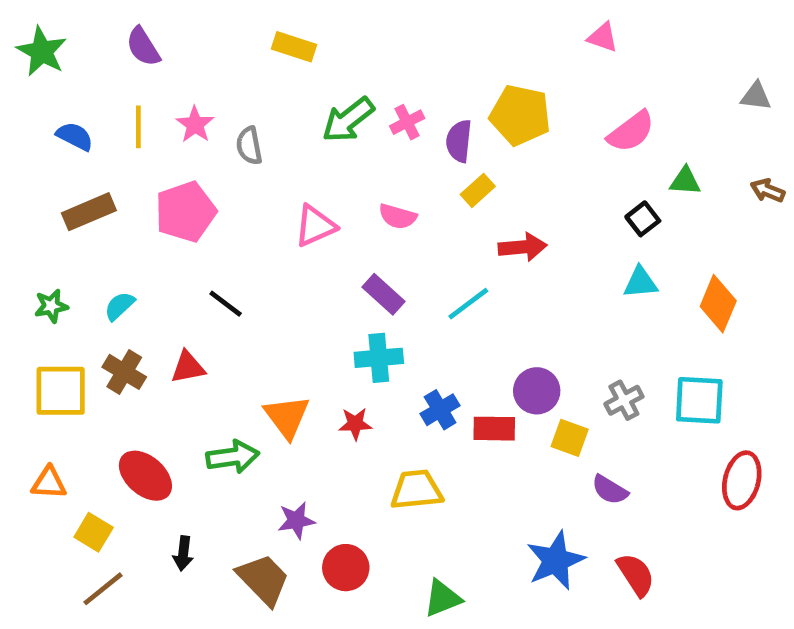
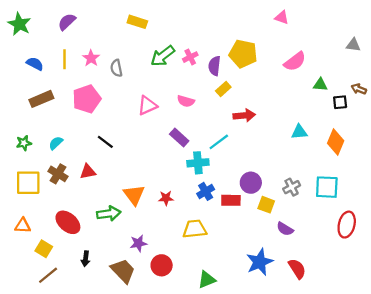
purple semicircle: (143, 47) -> (67, 22), turned 78
black square: (643, 219) -> (340, 102), moved, turned 32
cyan cross: (379, 358) -> (198, 163), moved

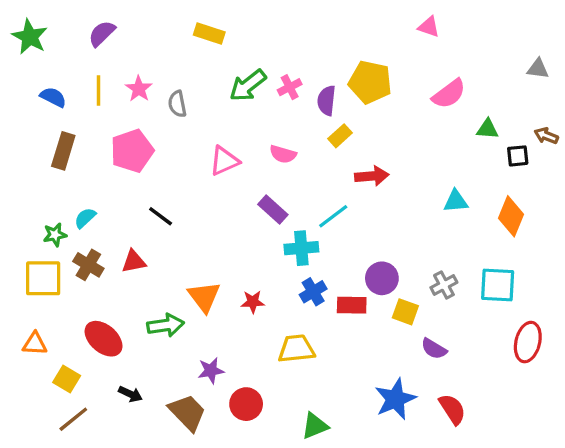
brown rectangle: (41, 99) -> (63, 151), turned -50
green star: (24, 143) -> (55, 235), moved
black arrow: (86, 259) -> (130, 394), turned -72

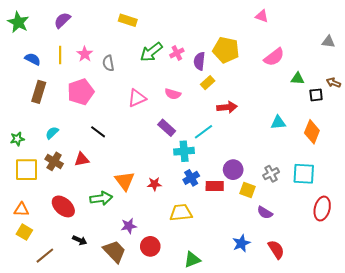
green star: (55, 235) -> (17, 139), moved
yellow square: (67, 379) -> (24, 232), moved
blue star: (395, 399) -> (241, 243), size x0.7

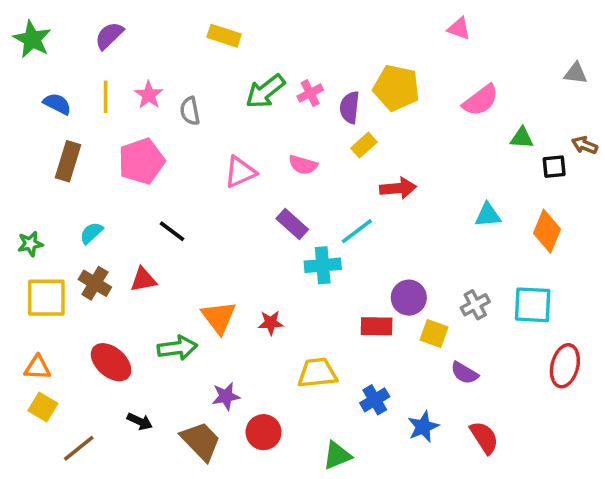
blue cross: (191, 178) -> (375, 400), moved

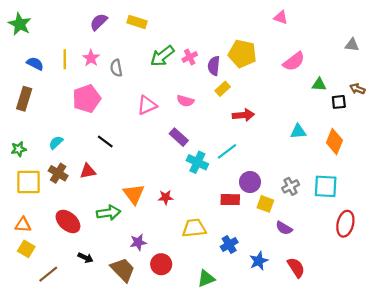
purple semicircle: (109, 36) -> (99, 22), moved
brown rectangle: (68, 161) -> (24, 99), moved
cyan line: (357, 231) -> (227, 151), moved
cyan cross: (323, 265) -> (197, 162), turned 30

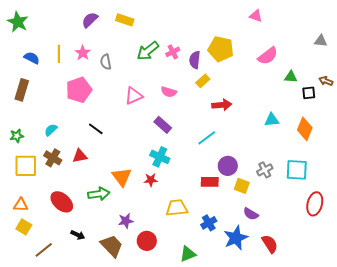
cyan cross: (197, 162) -> (160, 157), moved
purple semicircle: (284, 228) -> (251, 214), moved
blue star: (259, 261) -> (236, 238), size x1.4

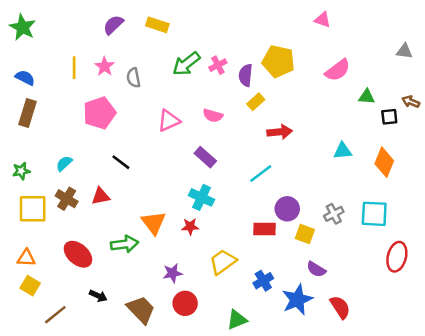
blue semicircle: (32, 58) -> (25, 78), moved
yellow trapezoid: (177, 208) -> (223, 262), turned -30
purple star: (126, 221) -> (173, 273), moved

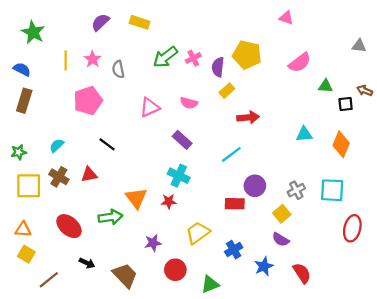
green star: (23, 27) -> (33, 32), moved
yellow square: (305, 234) -> (282, 214), moved, turned 30
blue star: (297, 300) -> (264, 266), size x0.7
red circle: (185, 303) -> (175, 270), moved

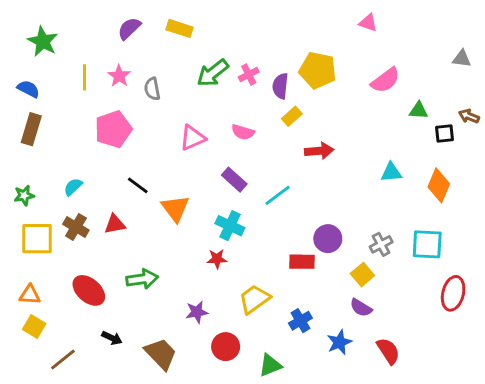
cyan line: (231, 154) -> (277, 195), moved
orange triangle: (136, 198) -> (175, 208), moved

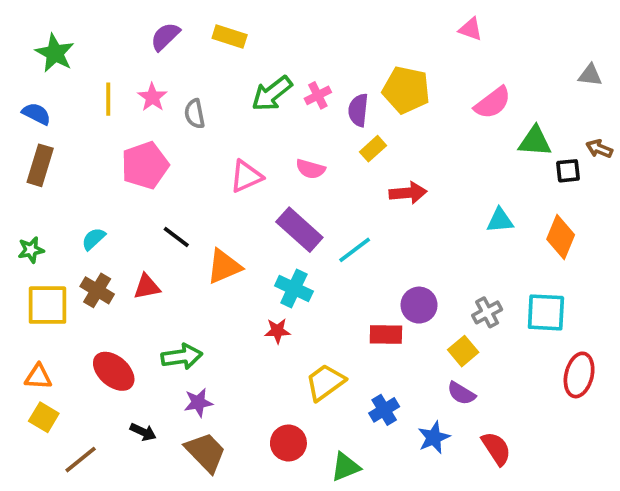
green triangle: (419, 110) -> (535, 141), size x1.4
purple rectangle: (234, 180) -> (299, 230), size x1.4
orange triangle: (175, 208) -> (224, 266), turned 44
purple star: (197, 312) -> (198, 403), moved

